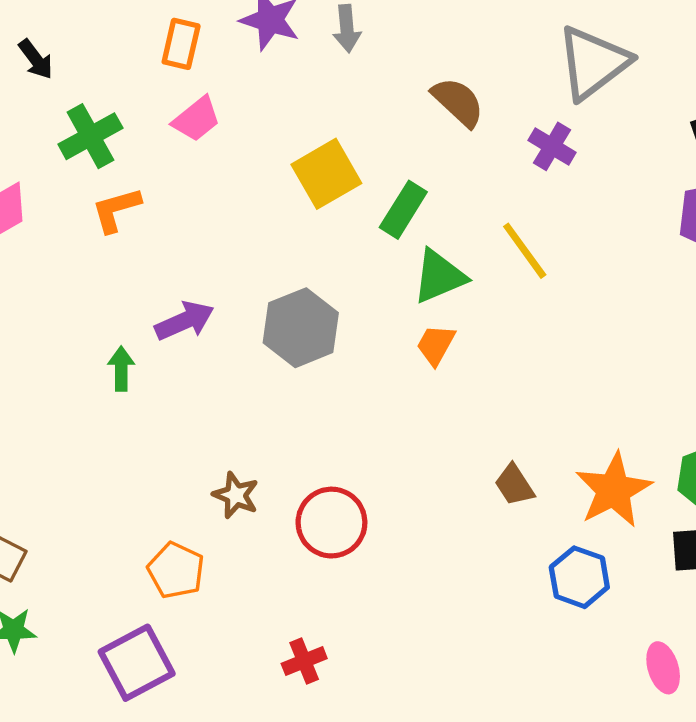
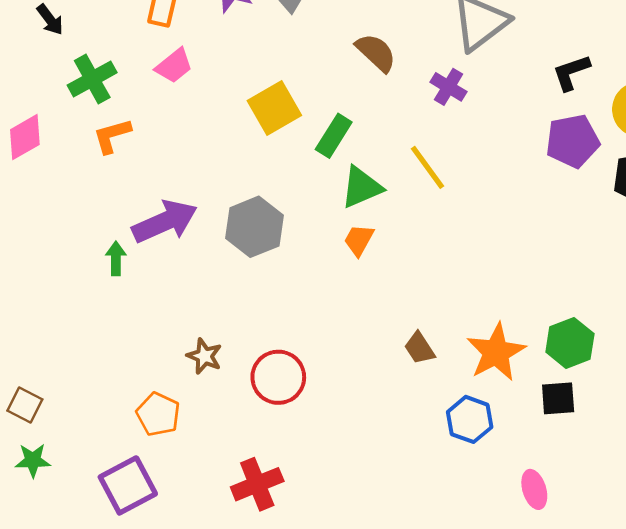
purple arrow: (184, 321) -> (165, 222), size x1.4
red cross: (304, 661) -> (257, 484), size x1.5

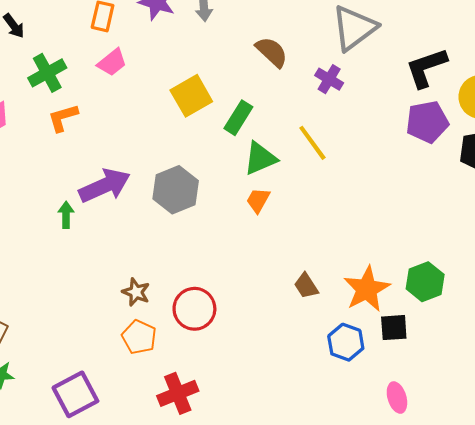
black L-shape: (571, 72) -> (426, 68), size x1.4
black square: (558, 398) -> (394, 328), moved
orange pentagon: (158, 414) -> (139, 337), moved

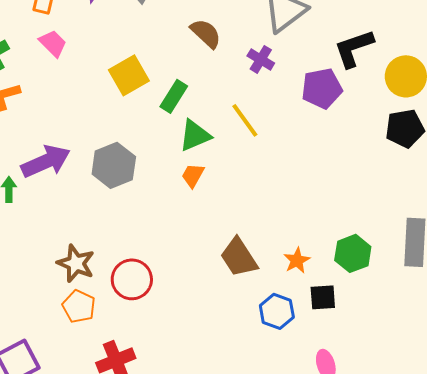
pink trapezoid: (112, 62) -> (53, 43), turned -96
purple pentagon: (427, 122) -> (322, 88), moved
brown trapezoid: (306, 286) -> (239, 257), size x1.6
orange star: (367, 289) -> (297, 260), size x0.6
brown star: (136, 292) -> (76, 263), size x1.4

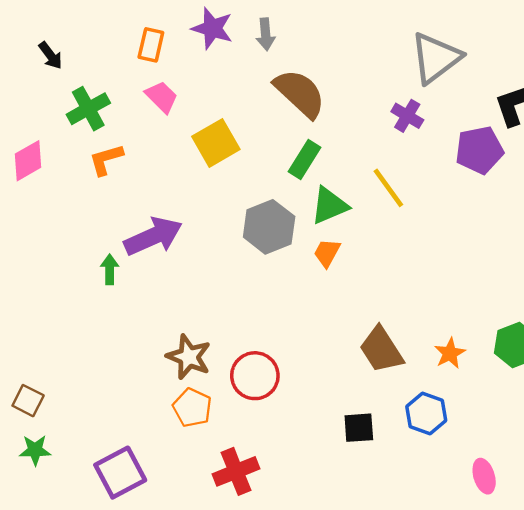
brown semicircle: (206, 33) -> (300, 93), moved, size x1.4
yellow square: (129, 75) -> (216, 143), moved
gray hexagon: (114, 165) -> (269, 227), moved
black square: (323, 297) -> (359, 428), moved

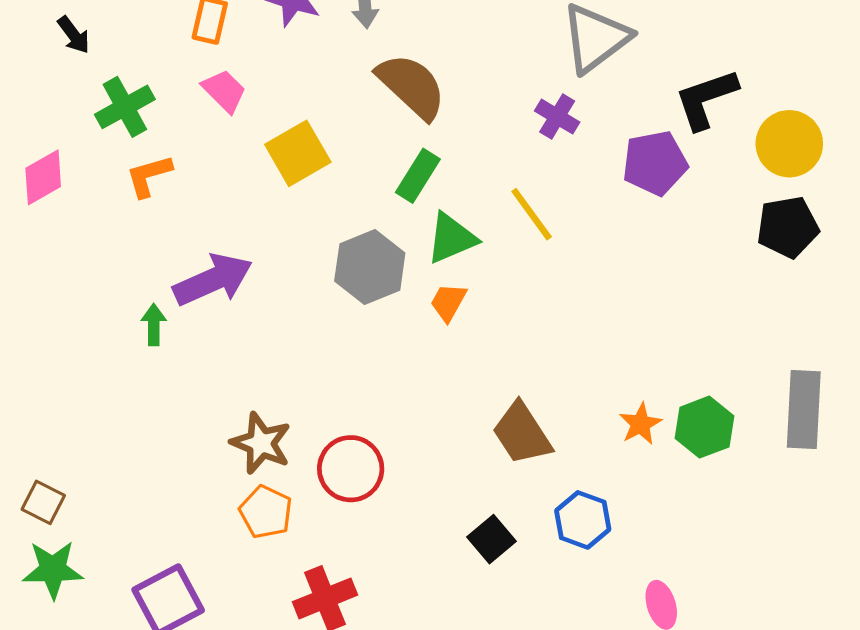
orange star: (450, 353) -> (640, 424), moved
black square: (359, 428) -> (492, 539), turned -36
green star: (35, 450) -> (53, 570), size x1.4

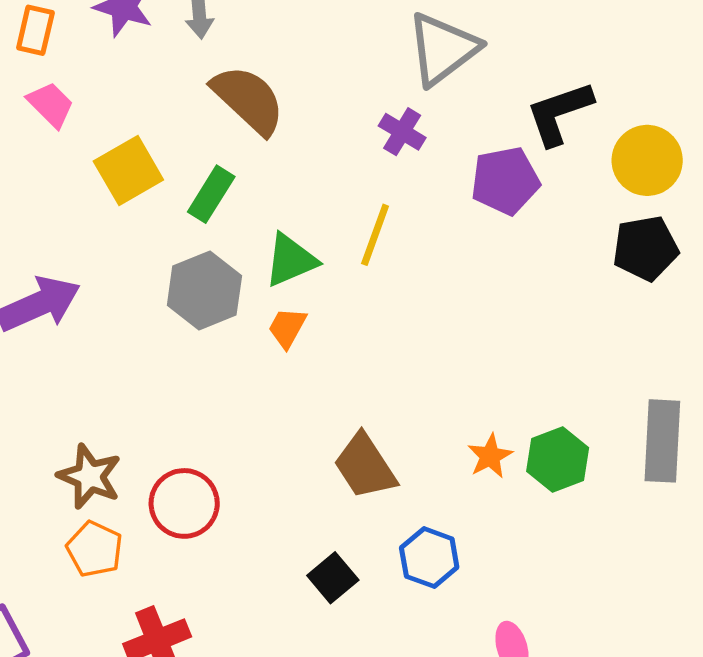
green rectangle: (418, 176) -> (211, 194), moved
yellow line: (532, 214) -> (375, 235), turned 56

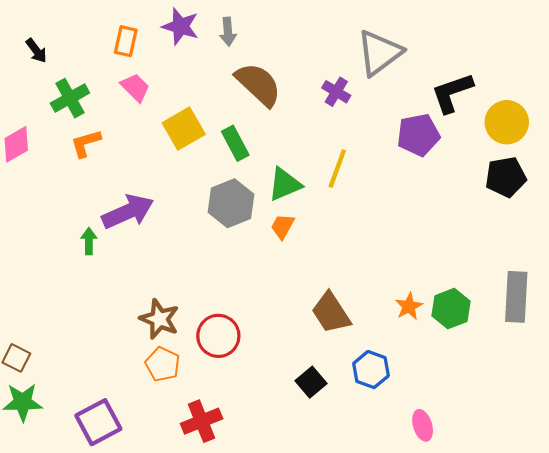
purple cross: (402, 132) -> (336, 92), moved
green rectangle: (211, 194) -> (235, 143), turned -60

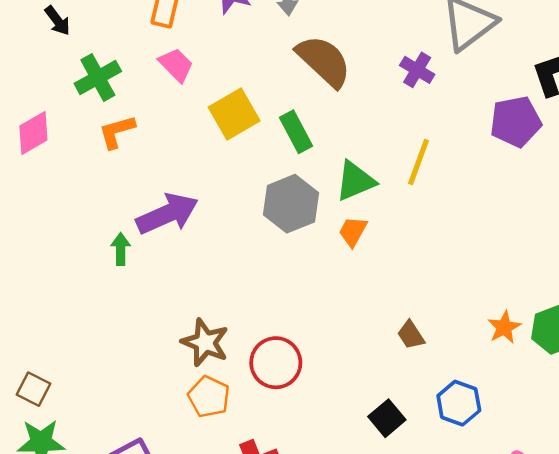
brown trapezoid: (331, 313) -> (411, 335), size x0.6

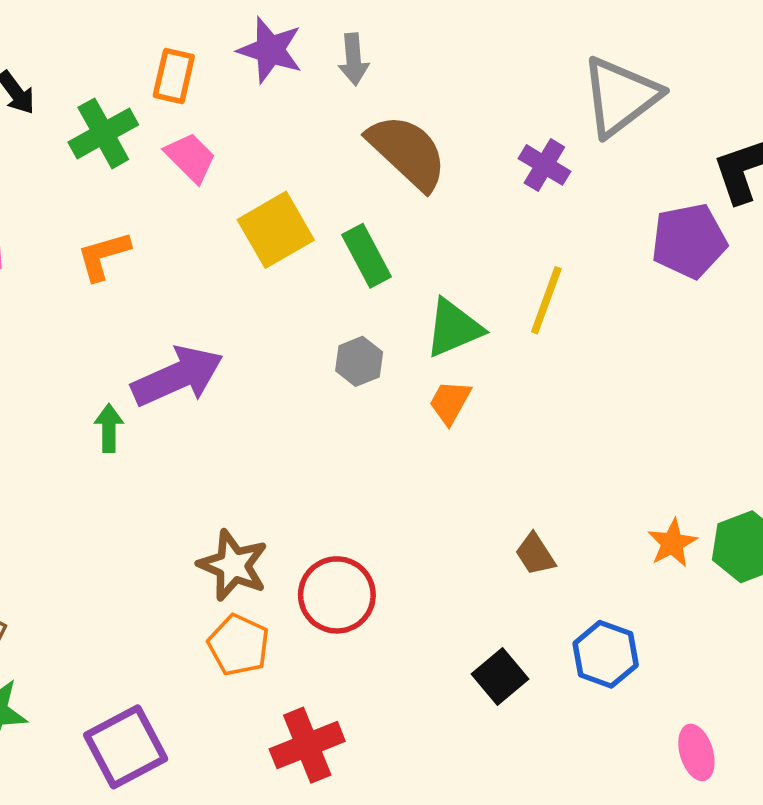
green cross: (98, 77) -> (103, 133), moved
gray hexagon: (291, 204) -> (359, 361), size x0.6

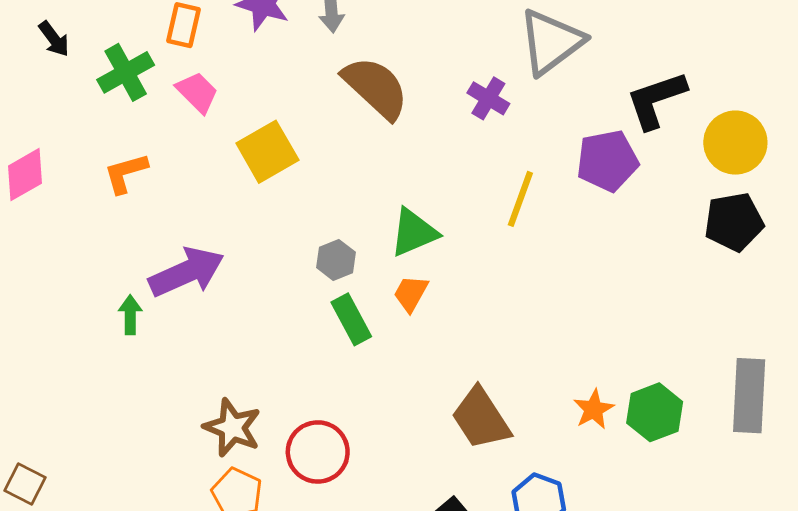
green rectangle: (367, 256) -> (351, 319), moved
yellow line: (546, 300) -> (520, 199), moved
brown trapezoid: (535, 554) -> (481, 418), size x1.8

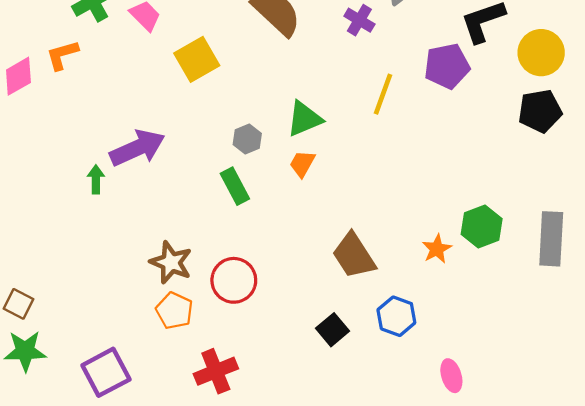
orange L-shape: (126, 173) -> (62, 55), moved
green rectangle: (351, 319) -> (235, 186), moved
green hexagon: (655, 412) -> (482, 226), moved

